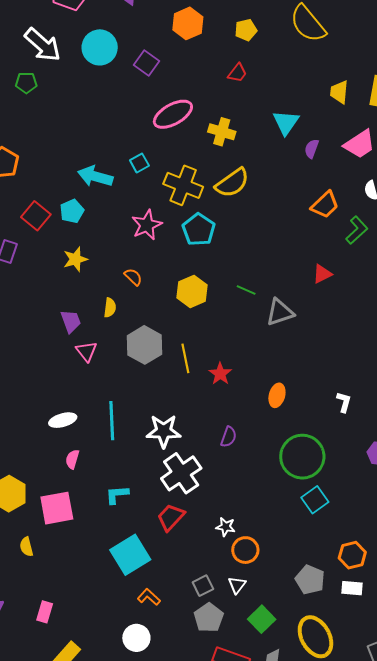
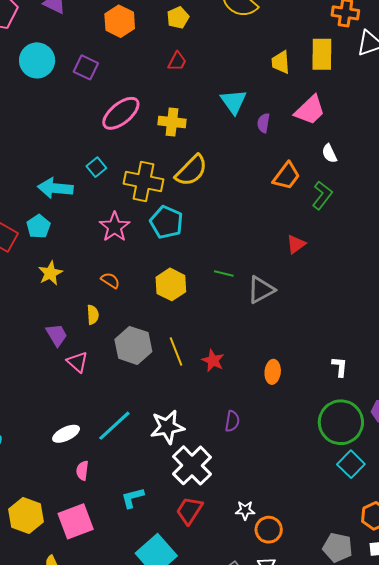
cyan line: (112, 421) -> (114, 426), turned 60
green circle: (302, 457) -> (341, 422), moved
cyan square: (315, 500) -> (351, 464), moved

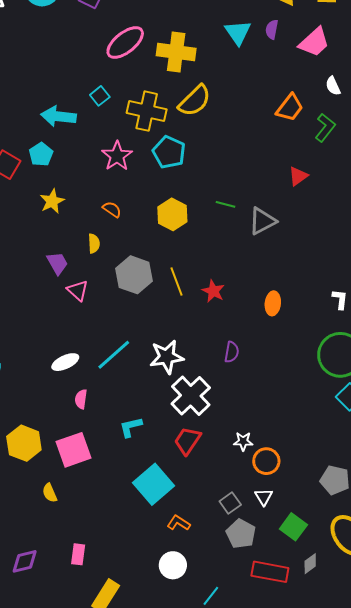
yellow cross: (172, 122) -> (176, 52), size x1.4
purple semicircle: (263, 123) -> (272, 29), moved

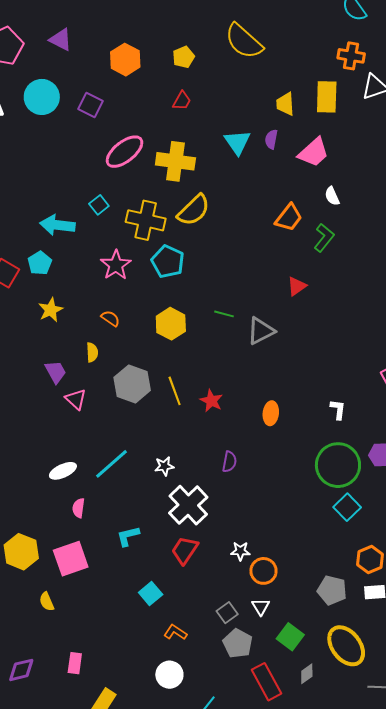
white star: (167, 357) -> (164, 466), size x0.6
cyan square: (154, 484) -> (151, 593), size x0.6
red rectangle: (270, 572) -> (267, 682), turned 51

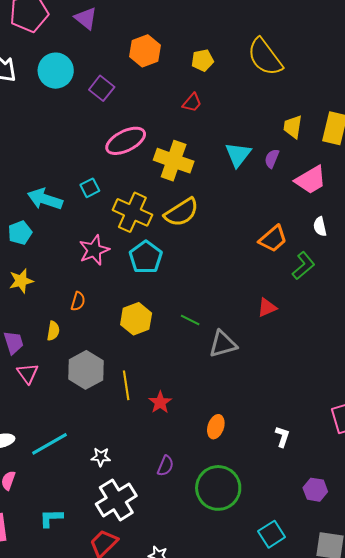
orange semicircle: (110, 318) -> (78, 301), turned 60
green circle: (338, 465) -> (218, 488), moved

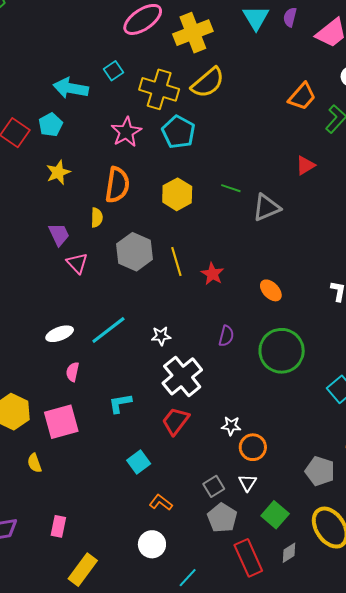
yellow cross: (174, 161) -> (193, 33), turned -33
orange semicircle: (78, 301) -> (117, 185), size x1.8
orange ellipse: (216, 427) -> (271, 290), turned -55

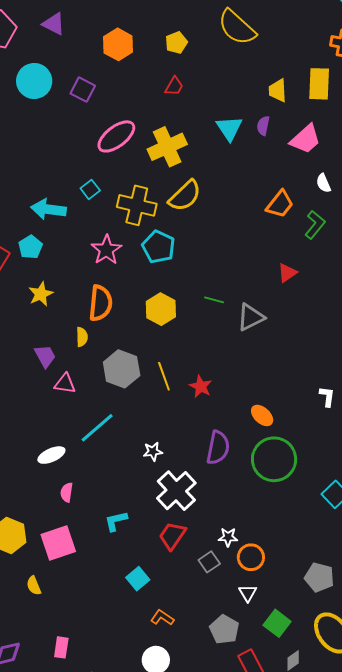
pink triangle: (77, 263) -> (65, 384), turned -35
orange ellipse: (271, 290) -> (262, 415), moved
cyan line: (108, 330) -> (97, 428), moved
purple semicircle: (226, 336) -> (218, 448), size x1.6
gray square: (214, 486) -> (209, 562), moved

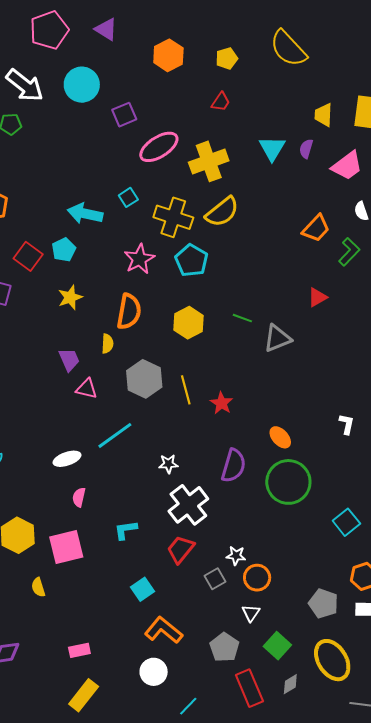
purple square: (83, 90) -> (124, 115), moved, turned 35
orange L-shape: (162, 618) -> (164, 630), size x1.6
pink rectangle: (61, 647) -> (79, 650), moved, turned 65

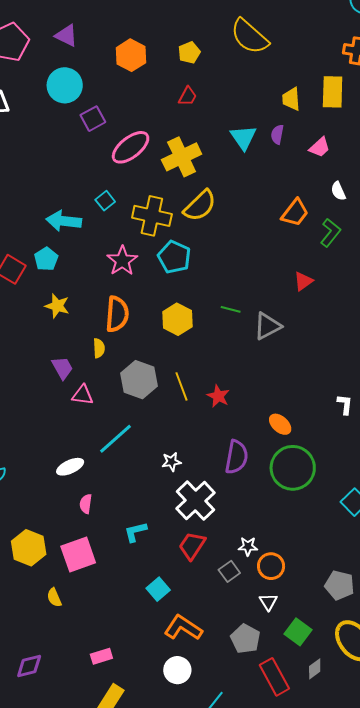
cyan circle: (82, 85) -> (65, 85), moved
pink trapezoid: (347, 166) -> (320, 147), size x0.7
yellow star: (70, 297) -> (57, 306), turned -30

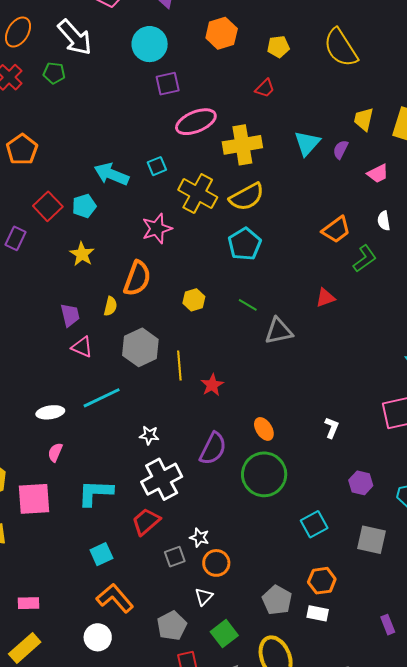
cyan pentagon: (174, 257) -> (245, 244), moved
yellow hexagon: (177, 319) -> (194, 300), size x0.7
cyan L-shape: (135, 532) -> (95, 493), size x1.5

